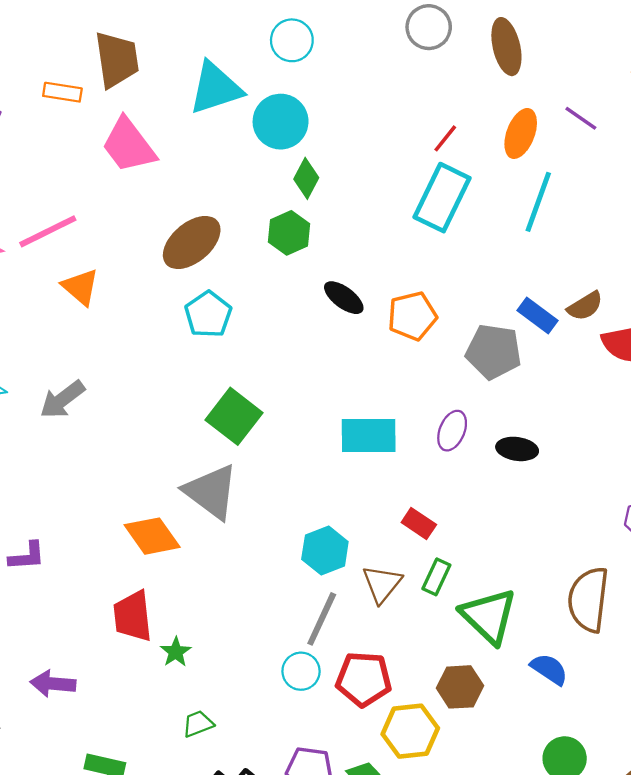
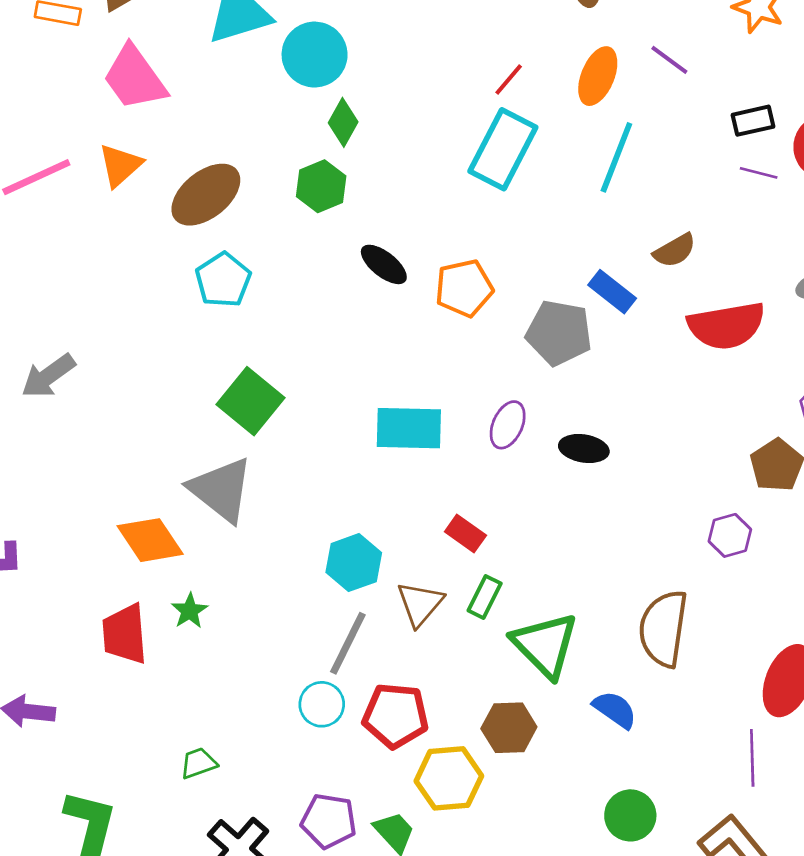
orange triangle: (80, 287) -> (120, 165), moved, turned 36
brown semicircle: (585, 306) -> (675, 250), moved
green star: (176, 652) -> (190, 611), moved

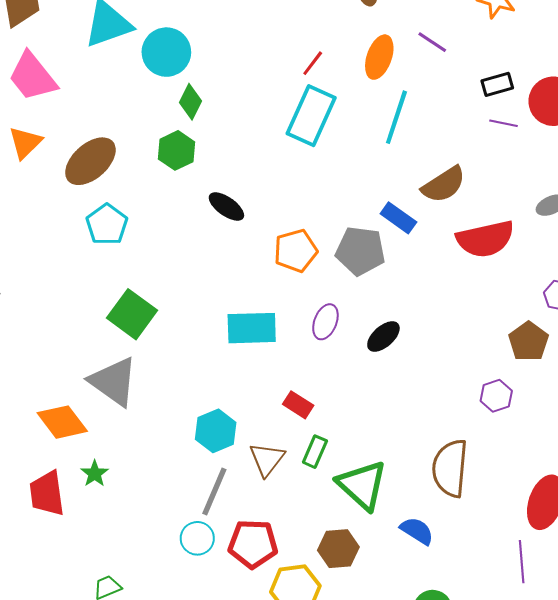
brown semicircle: (675, 250) -> (444, 185), size x1.4
orange pentagon: (464, 288) -> (296, 251), moved
black ellipse: (584, 449) -> (383, 336), turned -48

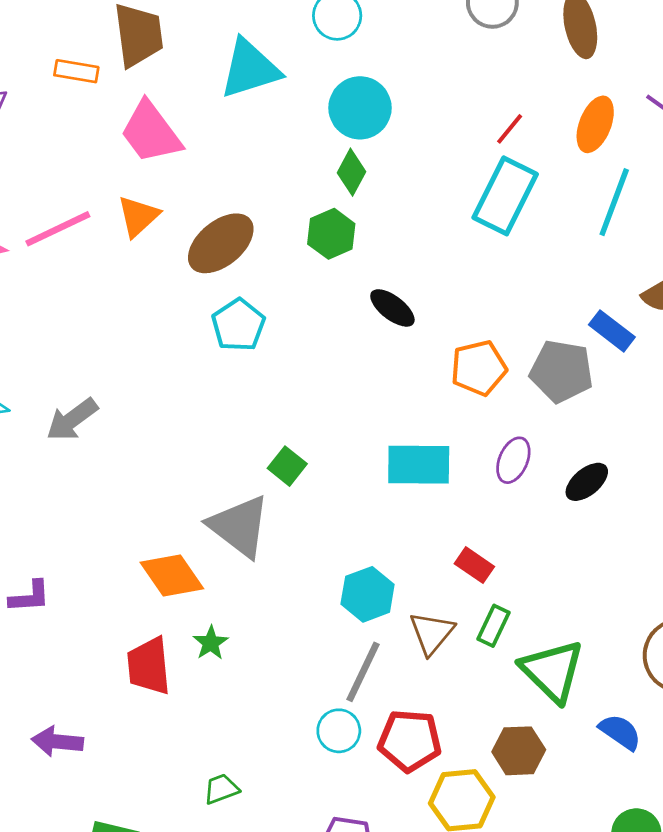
cyan circle: (166, 52) -> (360, 108), moved
green square: (132, 314) -> (287, 466), moved, size x0.6

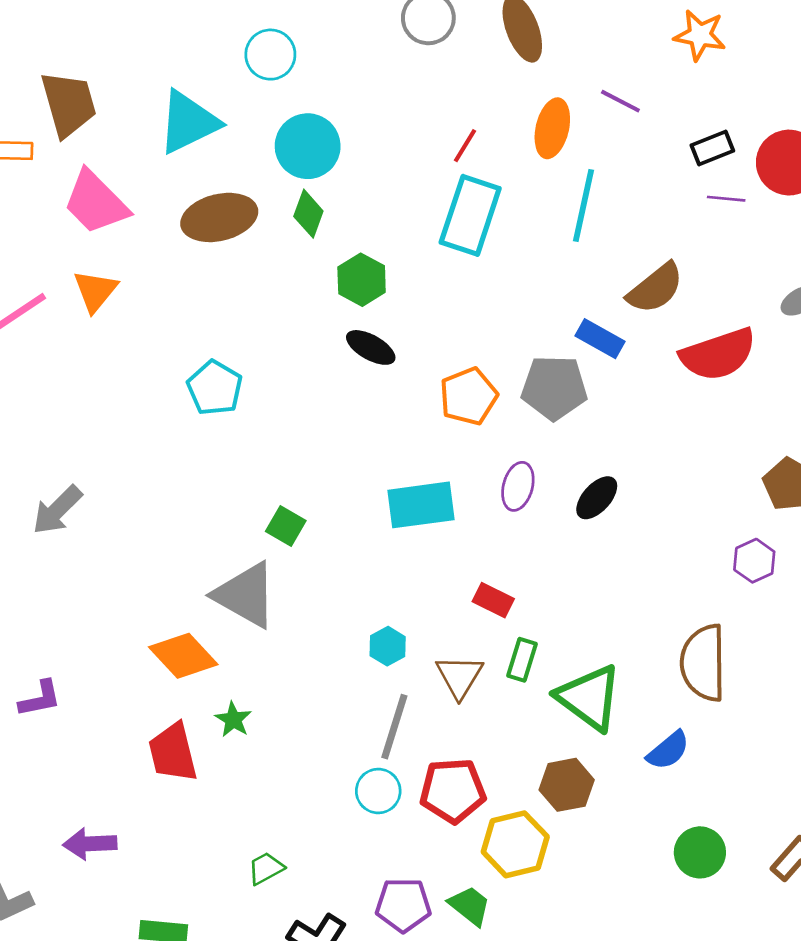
green hexagon: (331, 234) -> (362, 280), moved
brown ellipse: (221, 243) -> (219, 217), moved, turned 34
cyan hexagon: (368, 594) -> (388, 646), size x0.7
blue semicircle: (620, 732) -> (668, 750), turned 114

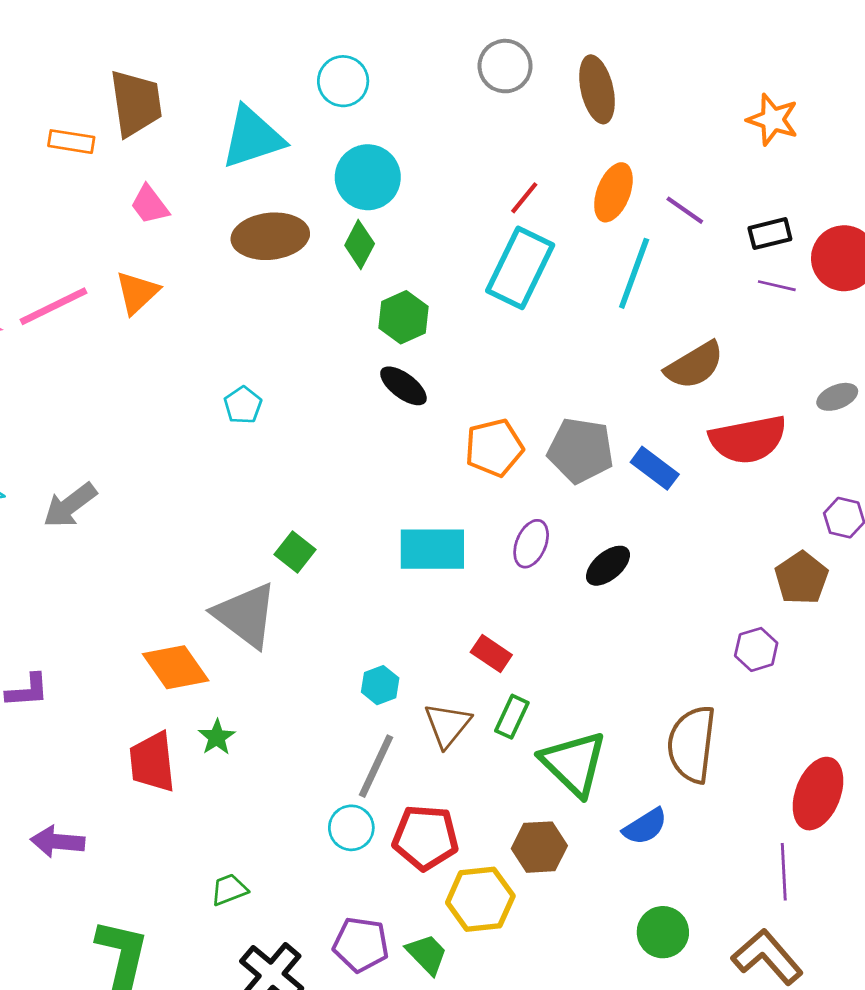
purple line: (620, 101) -> (685, 210), moved
pink trapezoid: (96, 202) -> (150, 205), size x0.6
blue rectangle: (600, 339) -> (655, 468), moved
cyan pentagon: (215, 388) -> (243, 405), size x0.7

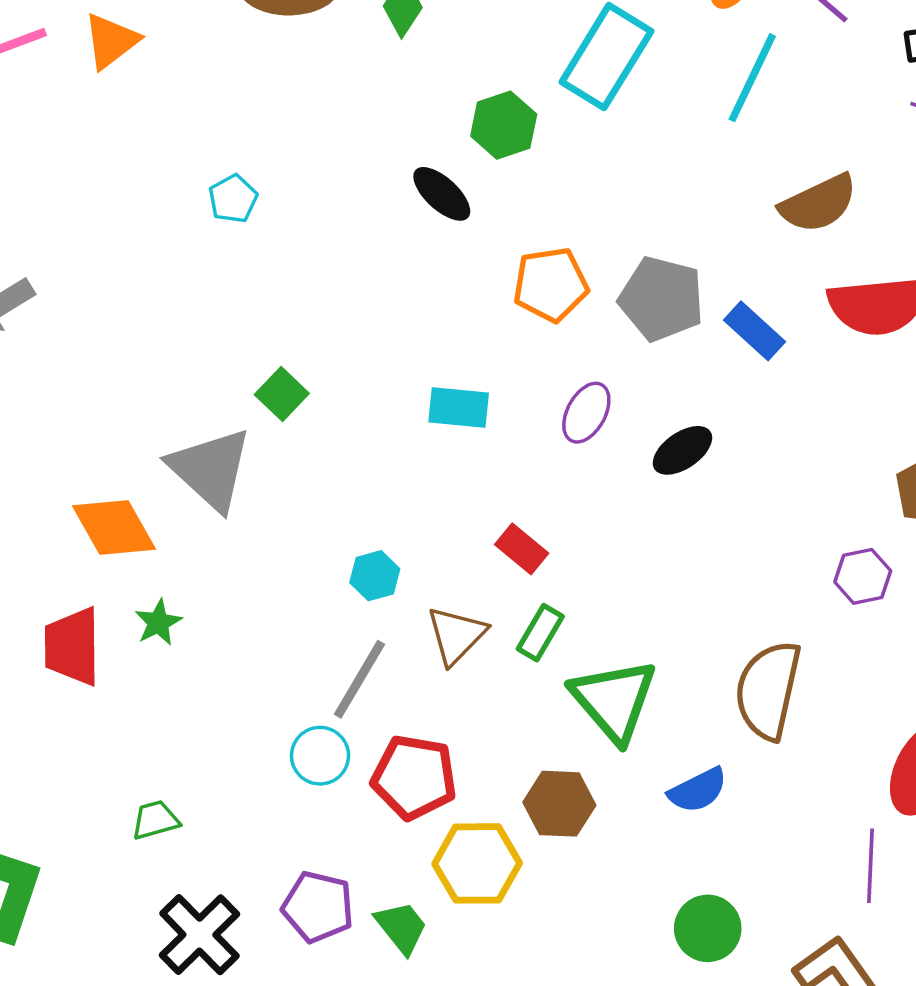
green hexagon: (403, 317) -> (504, 125), moved
cyan rectangle: (432, 549) -> (459, 407), size x0.7

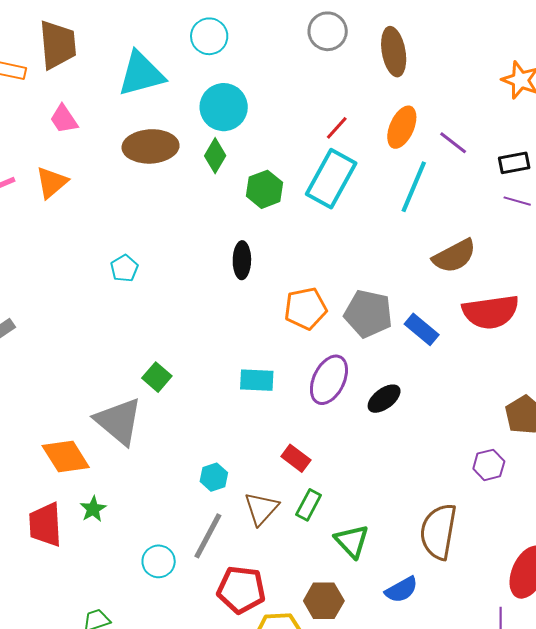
green hexagon: (504, 125) -> (265, 189), moved
black ellipse: (442, 194) -> (242, 260), turned 51
purple ellipse: (586, 413) -> (329, 380), size x1.4
green triangle: (614, 700) -> (352, 541), size x0.7
cyan circle: (320, 756) -> (159, 561), moved

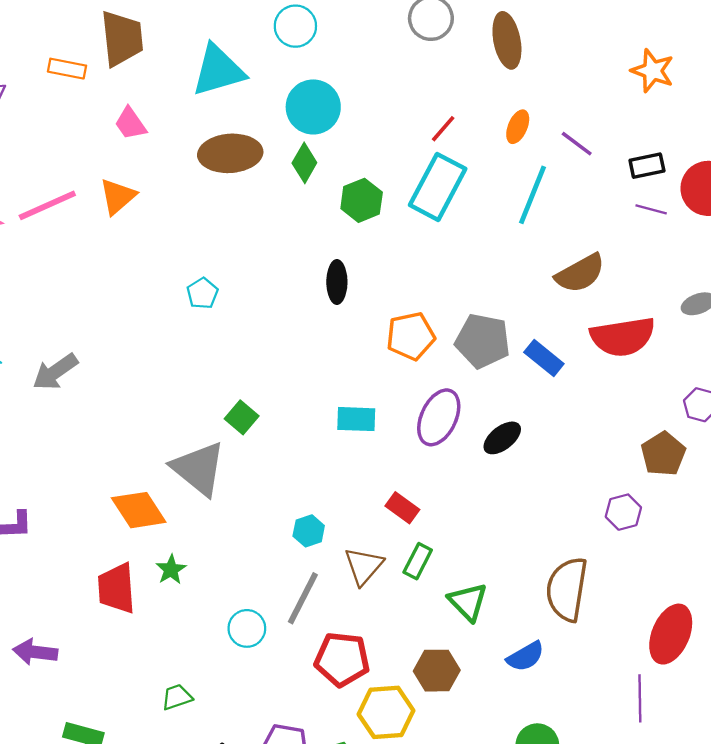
orange ellipse: (402, 127) -> (518, 127), size x0.7

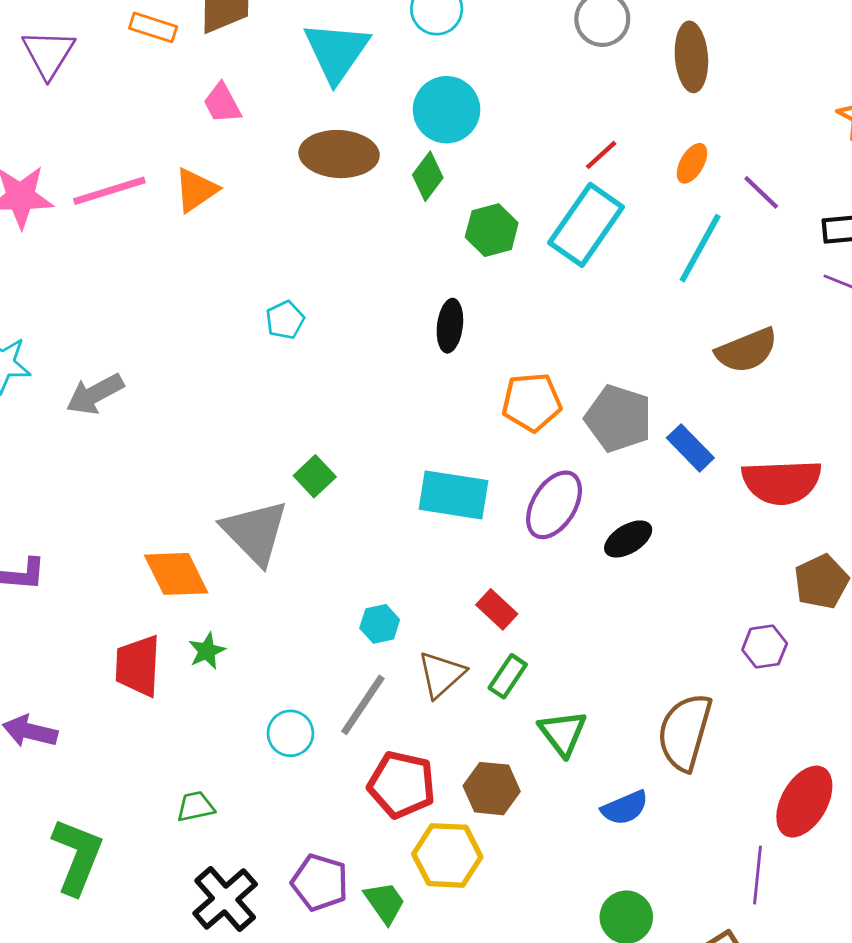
cyan triangle: (218, 70) -> (336, 52), turned -46
red semicircle: (623, 337) -> (782, 482), moved
cyan rectangle: (356, 419) -> (454, 495), size x1.4
brown hexagon: (437, 671) -> (492, 789), moved

